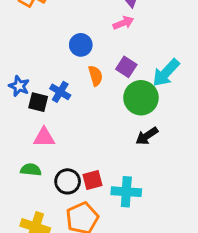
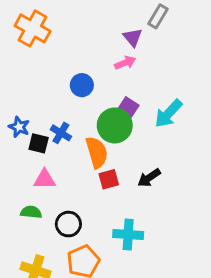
orange semicircle: (95, 76) -> (97, 152), moved, size x1.5
green circle: (141, 98) -> (115, 125), moved
red square: (93, 180) -> (109, 179), moved

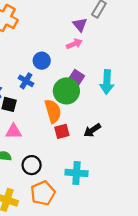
cyan arrow: (168, 114) -> (107, 82), turned -40
blue cross: (61, 133) -> (26, 81), moved

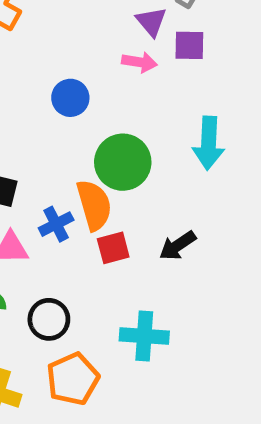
pink arrow: (74, 44) -> (139, 62), turned 32
purple square: (77, 77) -> (189, 45), moved, turned -32
blue cross: (26, 81) -> (56, 224), moved, turned 32

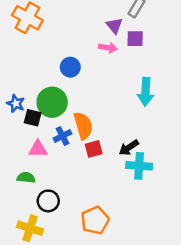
green circle: (123, 162) -> (52, 102), moved
black circle: (49, 319) -> (48, 201), moved
cyan cross: (144, 336) -> (139, 166), moved
orange pentagon: (73, 379) -> (95, 220), moved

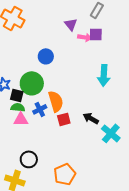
purple triangle: (114, 26) -> (71, 24), moved
pink arrow: (108, 48) -> (85, 37), moved
black arrow: (129, 148) -> (91, 118), turned 63
cyan cross: (139, 166) -> (111, 133), moved, turned 36
green semicircle: (26, 178) -> (18, 107), moved

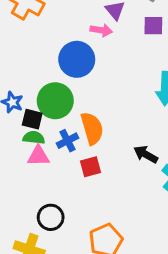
pink arrow: (85, 37) -> (101, 30), moved
blue circle: (46, 56) -> (77, 59), size x1.5
red square: (64, 119) -> (91, 167), moved

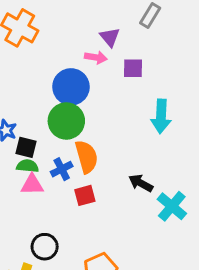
purple square: (153, 26) -> (133, 68), moved
green circle: (55, 101) -> (66, 121), moved

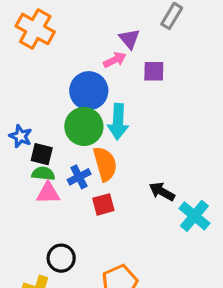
pink arrow: (96, 57) -> (115, 60), turned -35
cyan arrow: (161, 116) -> (118, 122), moved

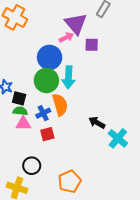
purple triangle: (129, 39) -> (76, 24), size x1.6
red square: (103, 204) -> (47, 134), moved

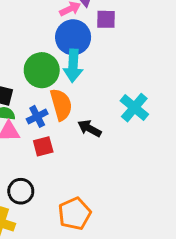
blue circle: (50, 57) -> (73, 37), moved
black arrow: (97, 123) -> (90, 128), moved
cyan cross: (118, 138) -> (134, 108), moved

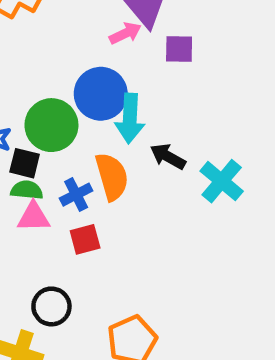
blue circle: (73, 37) -> (101, 94), moved
green circle: (42, 70) -> (51, 125), moved
black arrow: (90, 128) -> (168, 156), moved

